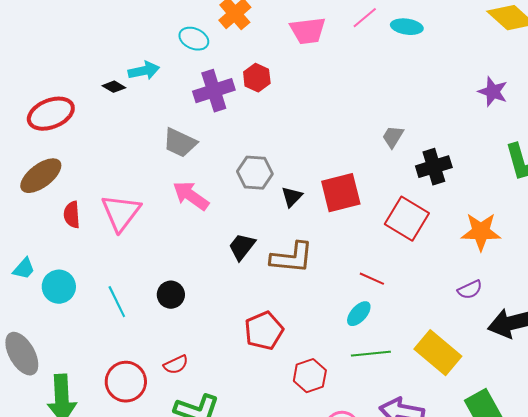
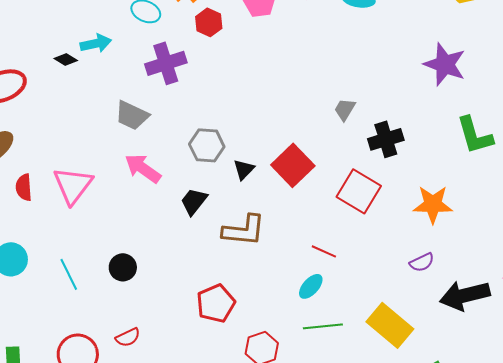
red hexagon: (257, 78) -> (209, 22), moved
purple star: (493, 92) -> (445, 64), size x1.4
red square: (341, 193) -> (293, 165), turned -30
black trapezoid: (242, 247) -> (194, 201), moved

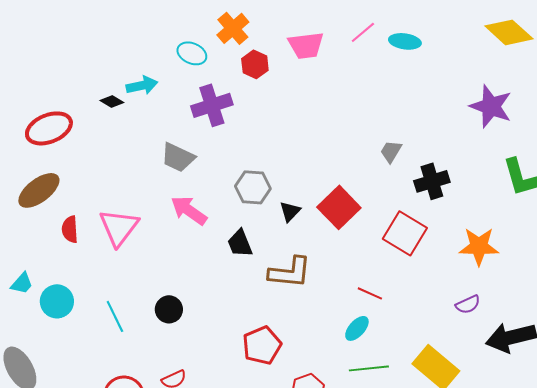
black trapezoid: (194, 201) -> (240, 243), turned -60

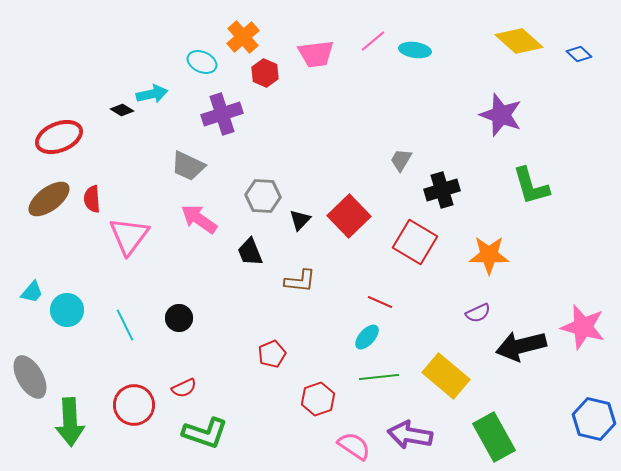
red semicircle: (70, 229) -> (92, 199), moved
brown L-shape: (290, 272) -> (300, 281), size x0.7
red pentagon: (262, 345) -> (272, 354), size x0.7

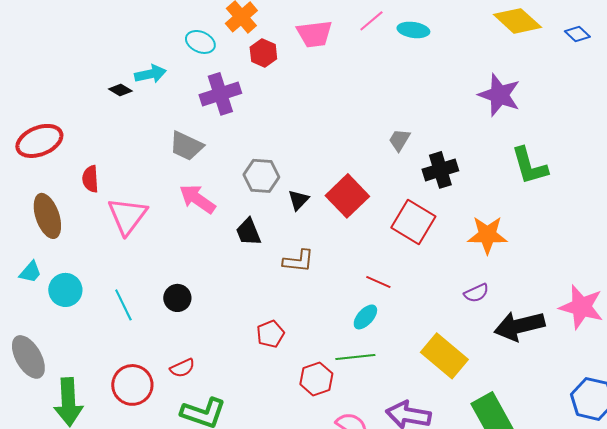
red ellipse: (59, 137) -> (39, 141), moved
brown ellipse: (49, 199) -> (47, 216), moved, turned -72
green line: (379, 377) -> (355, 357), moved

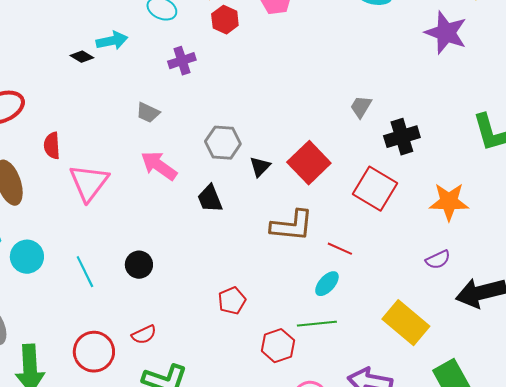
purple cross: (220, 94) -> (182, 61), size x0.7
purple star: (499, 95) -> (446, 33), moved
gray trapezoid: (186, 146) -> (148, 113), size x0.7
brown L-shape: (298, 261) -> (292, 226), moved, size x1.4

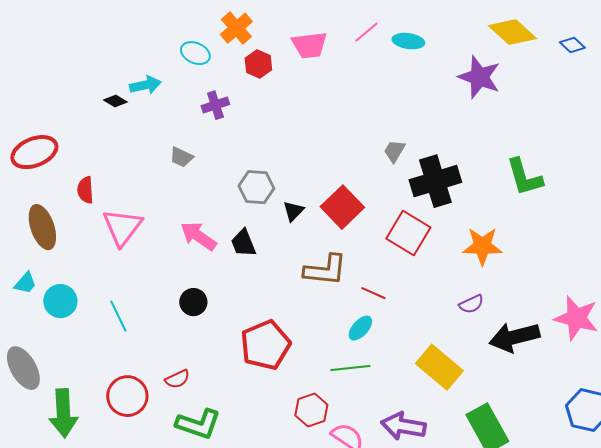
black cross: (402, 137) -> (435, 181), size x1.4
pink arrow: (159, 166) -> (198, 236), moved
black circle: (139, 265) -> (193, 302), moved
red pentagon: (232, 301) -> (265, 345), size x1.8
red hexagon: (278, 346) -> (311, 410), moved

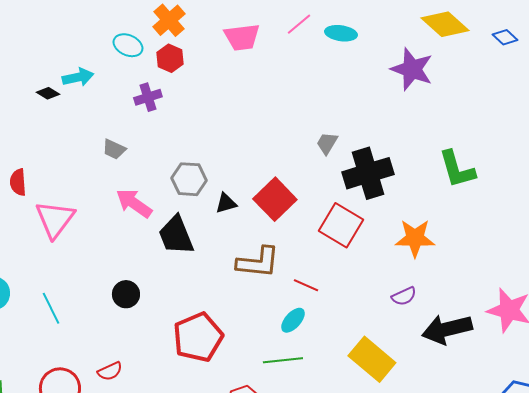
red hexagon: (258, 64) -> (170, 58), moved
black triangle: (293, 211) -> (226, 203), turned 30
pink arrow: (198, 236) -> (134, 203), moved
black trapezoid: (243, 243) -> (176, 235), size x1.4

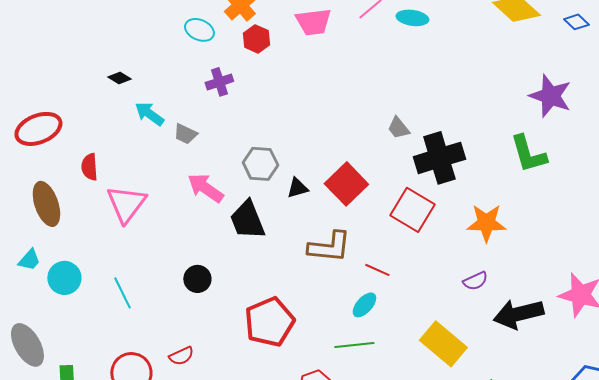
red hexagon: (170, 58) -> (256, 39), moved
purple star: (412, 69) -> (550, 96), moved
cyan arrow: (78, 77) -> (149, 114), moved, turned -132
gray trapezoid: (327, 143) -> (398, 128), turned -70

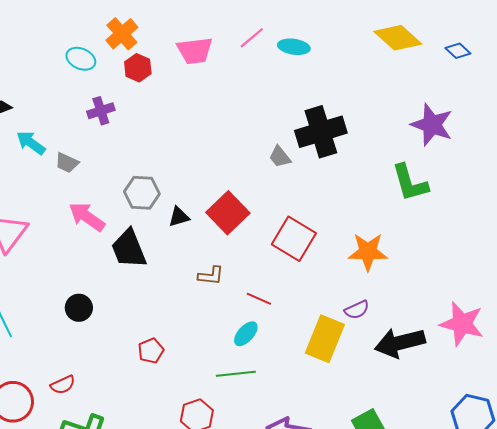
black cross: (439, 158) -> (321, 132), moved
brown L-shape: (329, 247) -> (211, 276), size x0.6
red pentagon: (269, 322) -> (151, 351), size x0.5
yellow rectangle: (443, 344) -> (325, 339), moved, turned 72

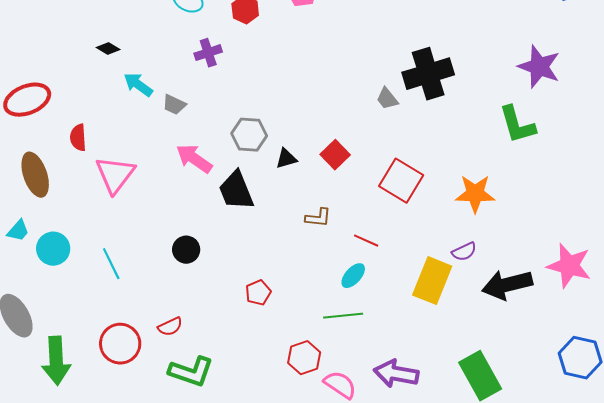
red square: (228, 213) -> (335, 155), size x0.7

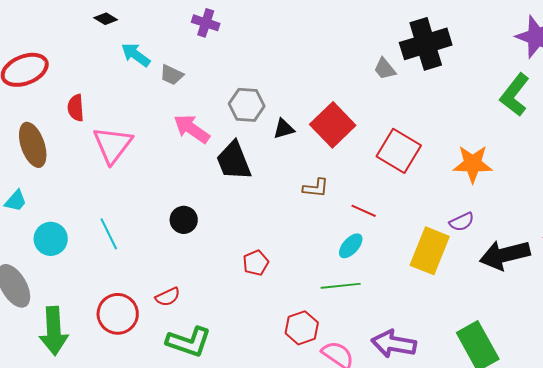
purple cross: (208, 53) -> (206, 23), turned 36
green L-shape: (517, 125) -> (515, 95), turned 54
red square: (335, 155) -> (333, 125), size x1.5
cyan circle: (53, 249) -> (51, 239), moved

